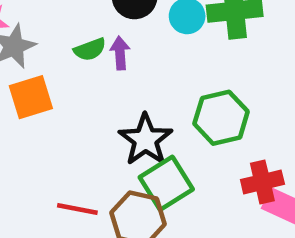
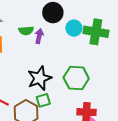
green square: (166, 183) -> (43, 100), size x0.6

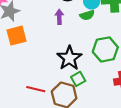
green semicircle: (26, 31) -> (87, 15), moved

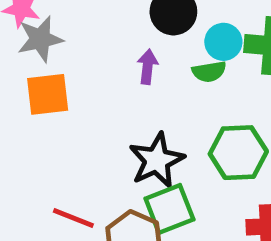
green square: (78, 79) -> (169, 209), size x1.5

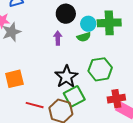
orange square: (48, 94) -> (14, 79), moved

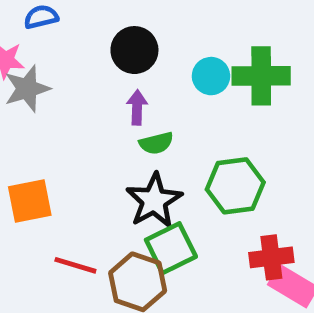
black circle: (66, 14) -> (134, 50), moved
green semicircle: (84, 37) -> (156, 143), moved

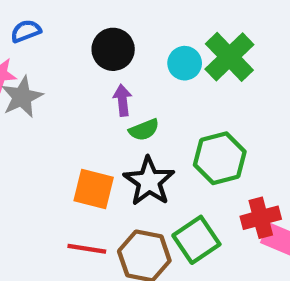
green cross: (261, 76) -> (229, 57), turned -36
orange square: (30, 201) -> (94, 189), moved, turned 33
green square: (171, 248) -> (196, 240), moved

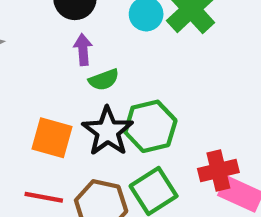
green hexagon: (220, 158) -> (150, 126), moved

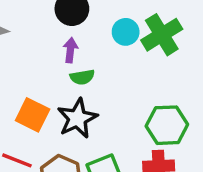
green hexagon: (150, 126) -> (167, 125), moved

